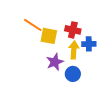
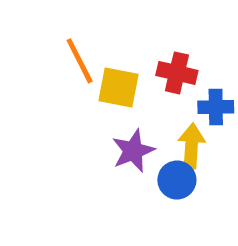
orange line: (33, 25) -> (80, 61), turned 30
yellow arrow: (74, 50) -> (192, 146), moved

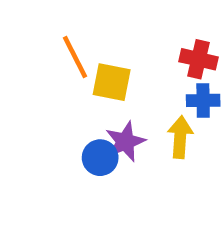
red cross: (177, 73) -> (198, 59), moved
blue circle: (177, 180) -> (100, 158), moved

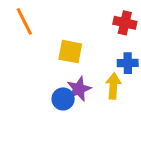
orange line: (75, 57) -> (24, 21), moved
red cross: (198, 59) -> (125, 23), moved

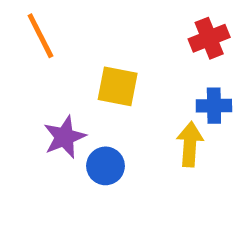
red cross: (125, 23) -> (209, 38), turned -35
purple star: (79, 89) -> (65, 137), moved

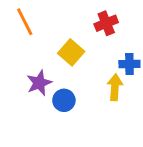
red cross: (209, 38) -> (106, 23), moved
yellow square: (118, 86) -> (71, 52), turned 30

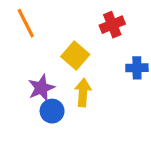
yellow arrow: (115, 87) -> (83, 93), moved
blue circle: (64, 100) -> (52, 111), moved

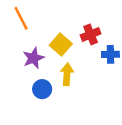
red cross: (112, 25) -> (91, 34), moved
purple star: (41, 88) -> (33, 58), moved

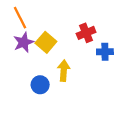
yellow square: (61, 44) -> (46, 42), moved
purple star: (33, 58) -> (24, 42), moved

